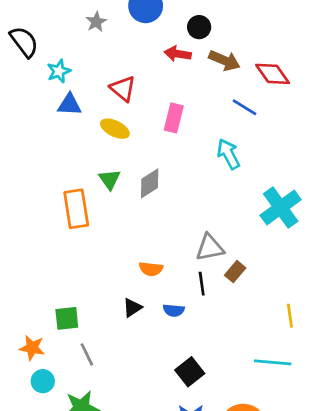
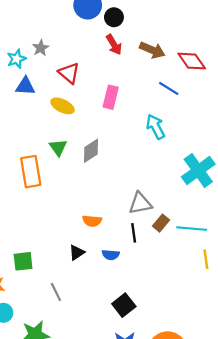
gray star: (96, 22) -> (41, 48), moved
black circle: (199, 27) -> (114, 17), moved
red arrow: (178, 54) -> (114, 45), turned -130
gray line: (87, 354) -> (56, 292), moved
cyan line: (273, 362) -> (192, 229), moved

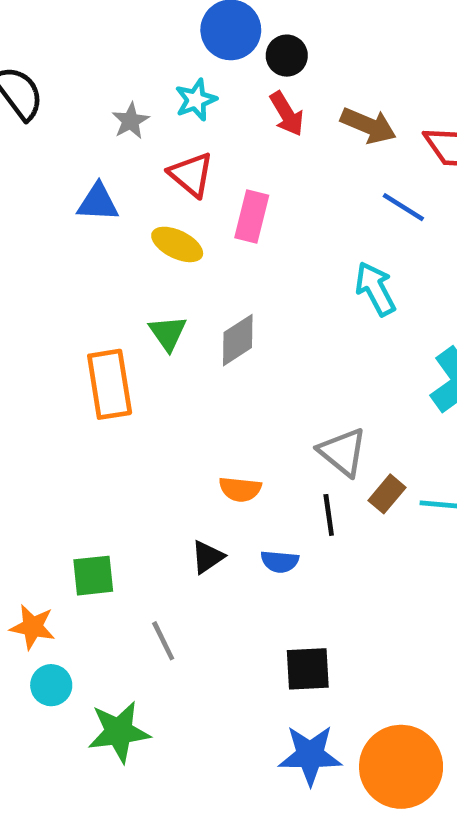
cyan star: (17, 59) -> (196, 100), moved
pink rectangle: (111, 97) -> (252, 216), moved
gray triangle: (140, 203) -> (343, 452), turned 50
black square: (124, 305) -> (308, 669), turned 35

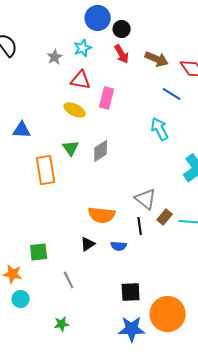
red triangle: (191, 174) -> (81, 80), turned -30
blue triangle: (98, 202) -> (22, 130), moved
orange semicircle: (240, 489) -> (102, 215), size x1.5
green star: (119, 732) -> (62, 324), moved, size x0.6
orange circle: (401, 767) -> (168, 314), moved

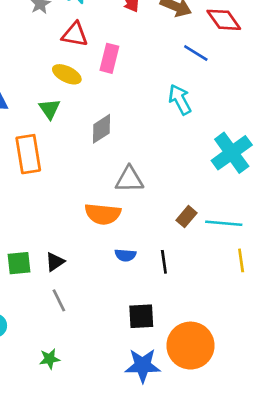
green triangle: (71, 148) -> (50, 109), moved
gray triangle: (146, 199) -> (129, 179), moved, turned -40
black line: (140, 226) -> (164, 262), moved
black triangle: (88, 244) -> (55, 262), moved

